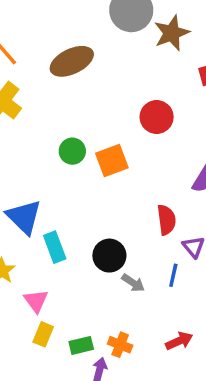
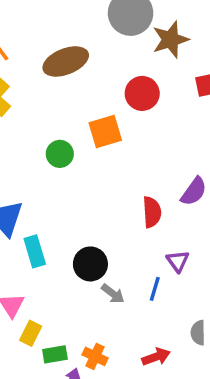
red circle: (157, 117) -> (142, 93), moved
orange square: (112, 160) -> (105, 132), moved
red semicircle: (166, 220) -> (152, 212), moved
yellow rectangle: (43, 334) -> (31, 333), moved

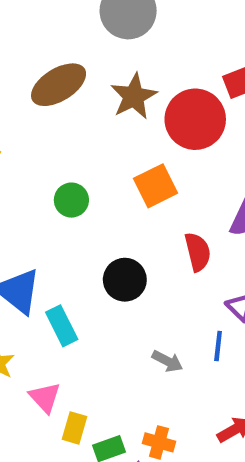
brown star: (170, 40) -> (134, 96), moved
red circle: (142, 93) -> (195, 119), moved, size x1.4
orange square: (105, 132) -> (155, 186), moved
black circle: (90, 264) -> (125, 280), moved

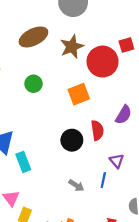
green circle: (71, 200) -> (33, 84), moved
black circle: (125, 280) -> (72, 140), moved

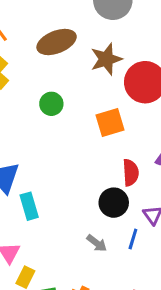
black circle: (72, 140) -> (114, 203), moved

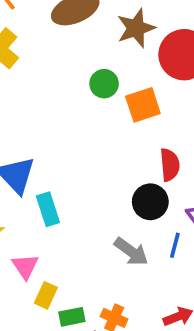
green circle: (51, 104) -> (104, 84), moved
gray arrow: (97, 243) -> (131, 252), size x1.4

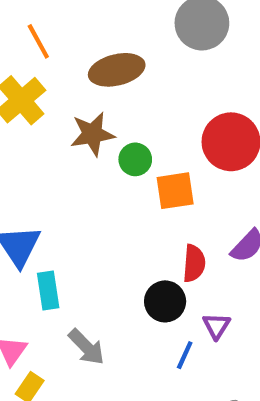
brown star: (136, 28) -> (92, 134), moved
gray arrow: (131, 252) -> (86, 347), moved

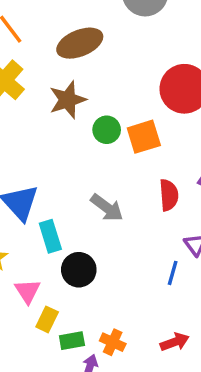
green circle: (135, 159) -> (107, 130), moved
black circle: (165, 301) -> (79, 270), moved
gray arrow: (86, 347) -> (107, 208), moved

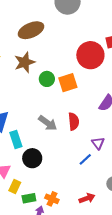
red semicircle: (169, 195) -> (74, 121), moved
blue line: (173, 273) -> (85, 159), turned 32

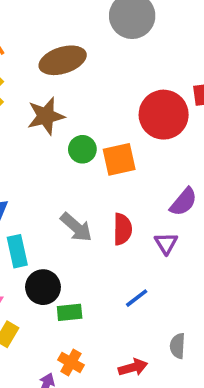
purple triangle: (98, 143) -> (166, 243), moved
green rectangle: (29, 198) -> (70, 312), moved

